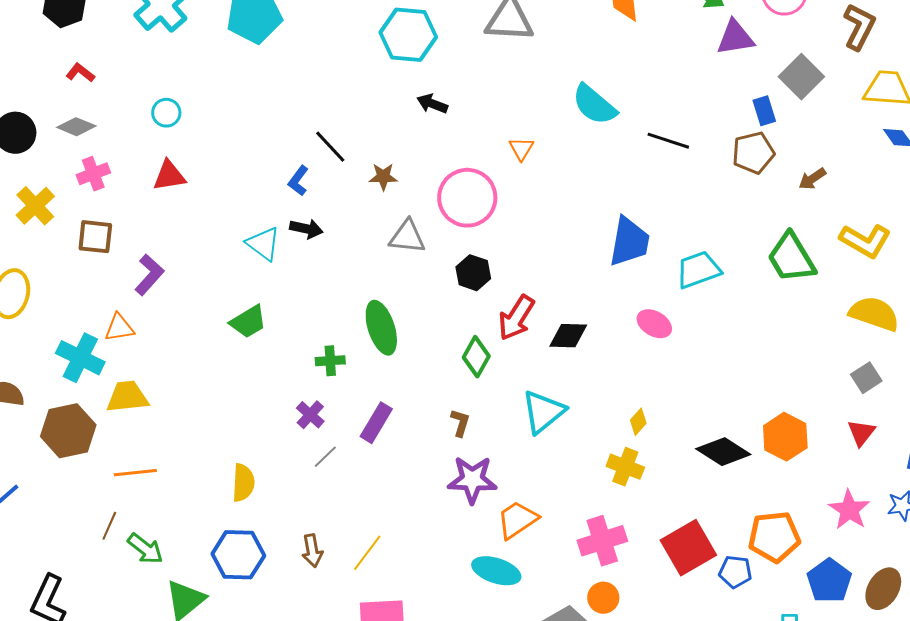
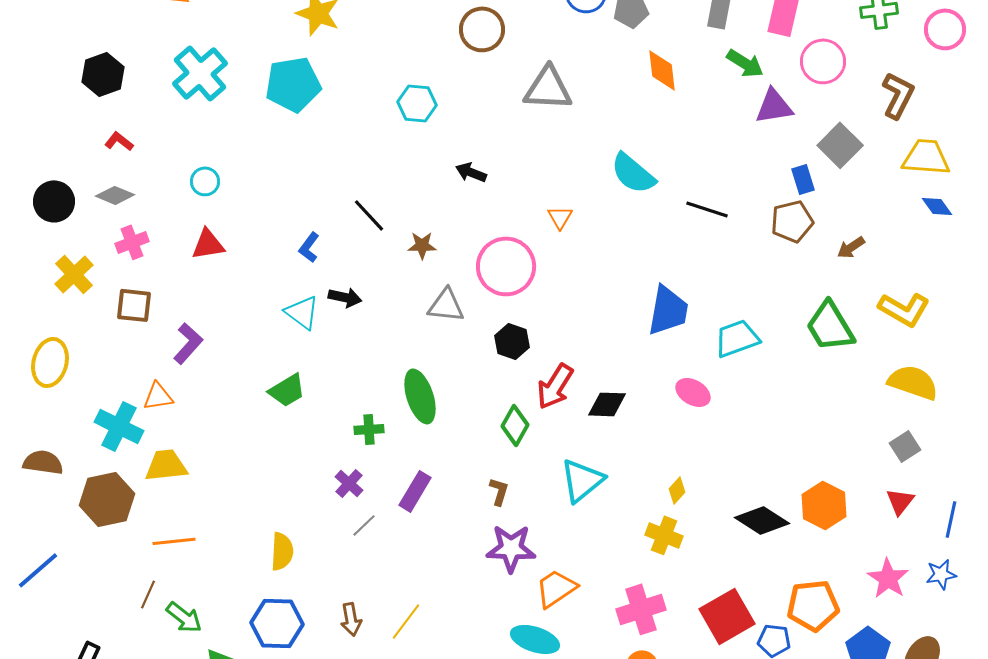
cyan hexagon: (408, 35) -> (417, 103), moved, size x0.7
blue L-shape: (298, 181) -> (309, 247), moved

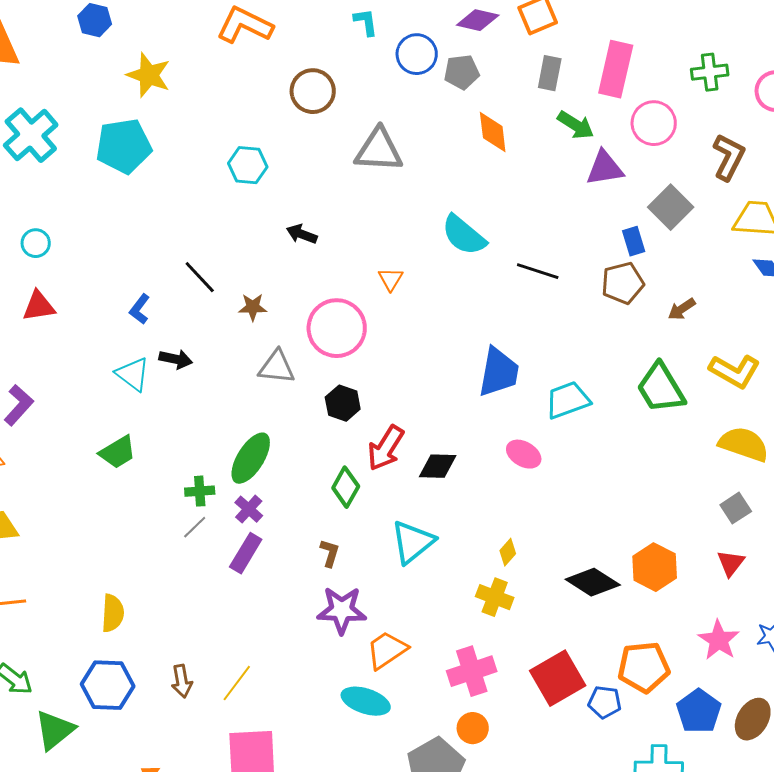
green ellipse: (420, 396) -> (251, 458), turned 50
purple cross: (349, 483) -> (249, 509), moved
gray line: (364, 525) -> (195, 527), moved

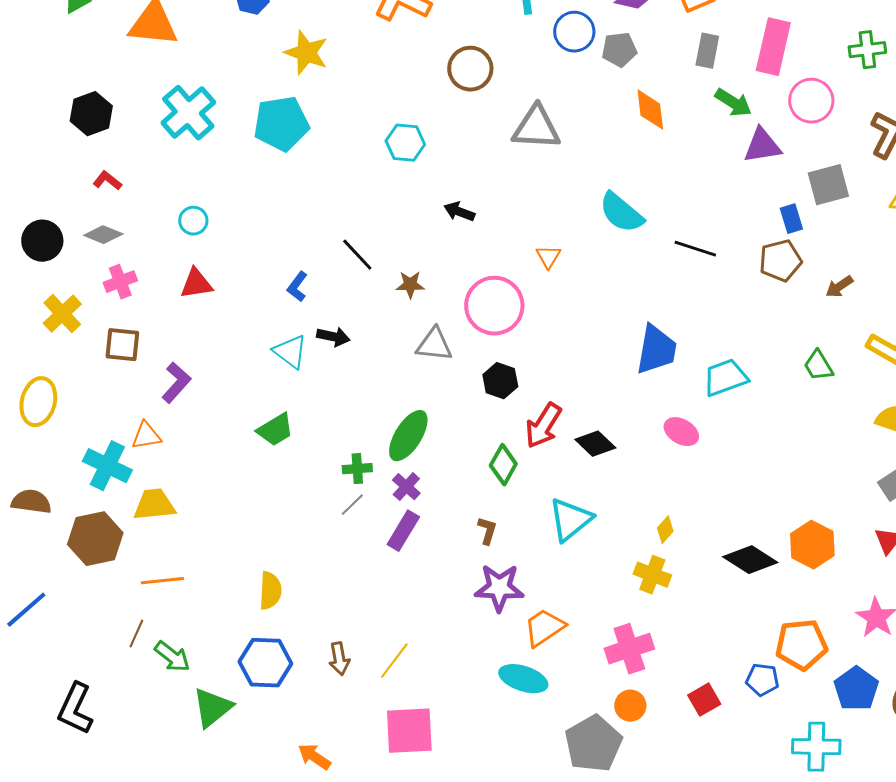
gray square: (671, 207) -> (828, 185), turned 30
green trapezoid: (661, 388) -> (818, 366), size x0.6
black diamond: (438, 466) -> (595, 444), turned 42
red square: (558, 678) -> (704, 700), moved, size x0.6

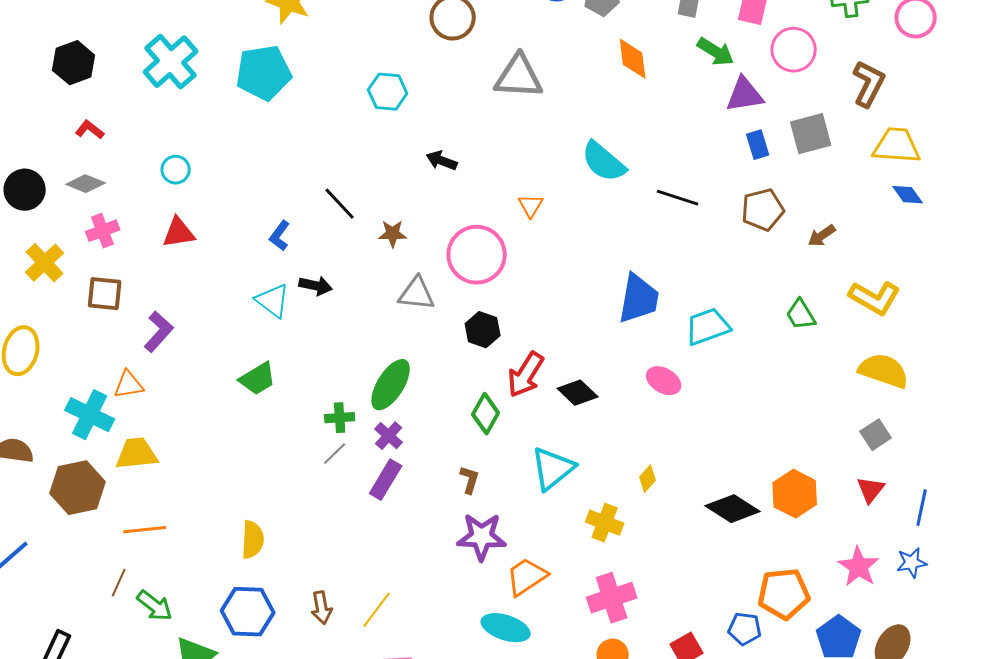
blue rectangle: (791, 219) -> (758, 145), moved
yellow cross: (652, 575) -> (605, 523), moved

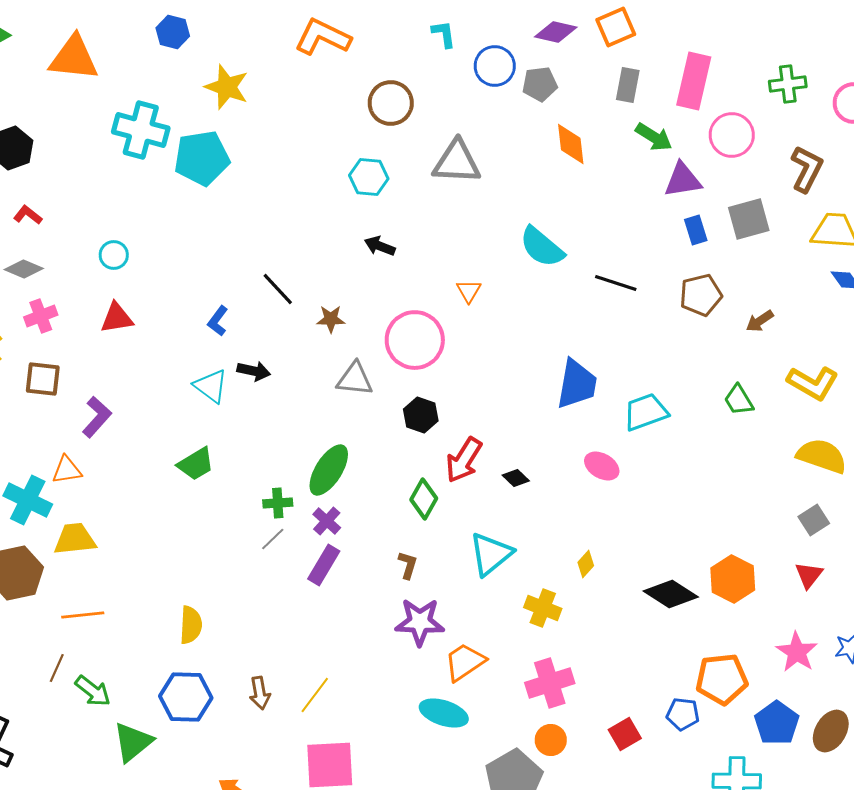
cyan cross: (171, 62) -> (141, 130), moved, turned -34
cyan hexagon: (388, 92) -> (369, 177), moved
black diamond: (578, 393) -> (516, 478), size x0.7

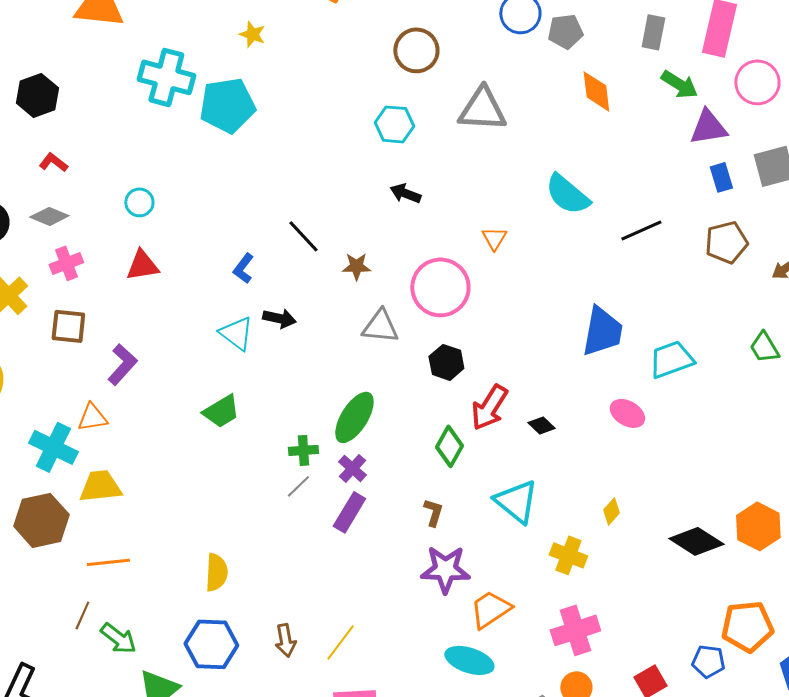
yellow star: (227, 87) -> (252, 34), size x0.6
black line: (616, 283) -> (641, 230), turned -42
cyan triangle: (491, 554) -> (516, 501), turned -42

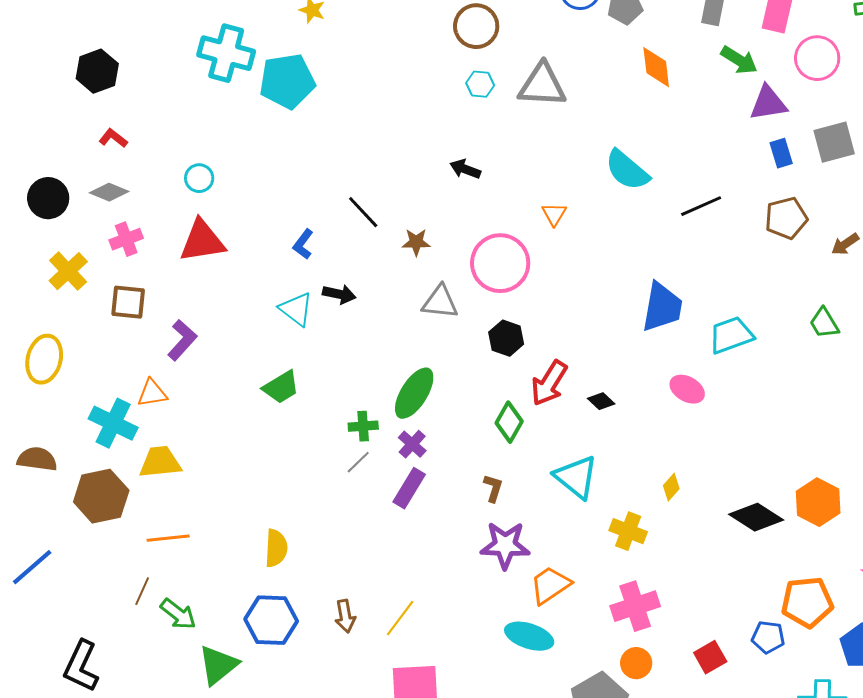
cyan hexagon: (394, 124) -> (480, 84), moved, size x0.7
red triangle: (142, 265) -> (202, 241), size x1.4

